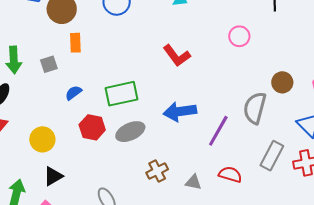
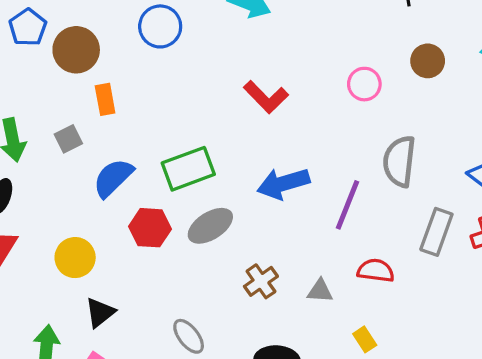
pink circle: (239, 36) -> (364, 84), moved
brown circle: (282, 82) -> (428, 61), moved
blue semicircle: (73, 93) -> (113, 178), size x1.6

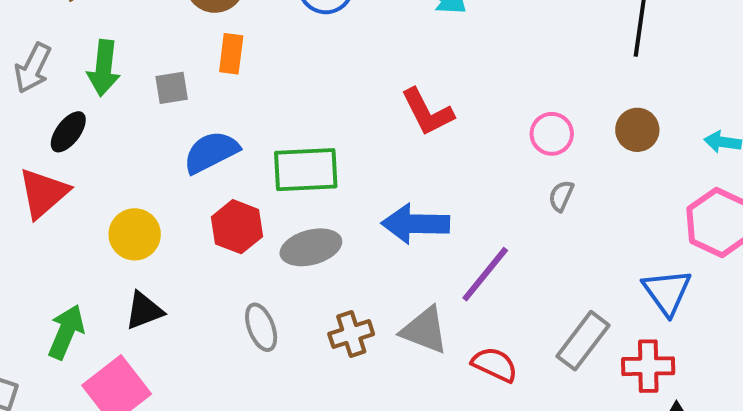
gray semicircle: (399, 161) -> (561, 196), moved, size x0.5
gray triangle: (320, 291) -> (425, 330), moved, size x1.5
gray ellipse: (189, 336) -> (261, 327), moved

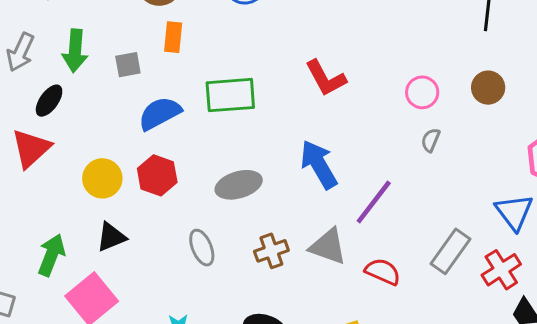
green rectangle: (306, 170) -> (230, 95), moved
blue arrow: (415, 224) -> (319, 165), turned 60
red hexagon: (237, 227) -> (157, 175), moved
red cross: (648, 366) -> (501, 270), turned -30

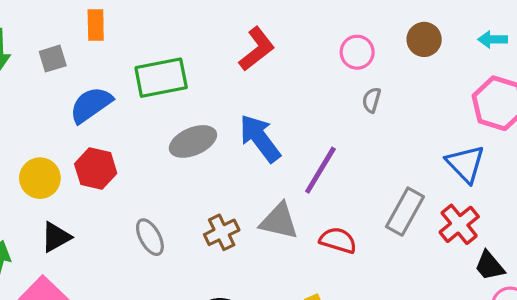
red L-shape: (326, 78) -> (257, 49), turned -93
gray ellipse: (239, 185) -> (193, 141), moved

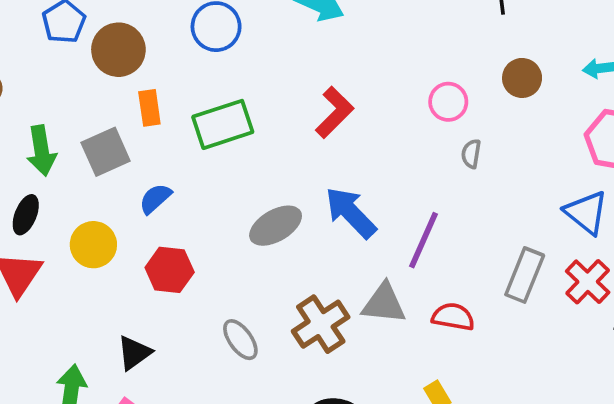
gray square: (53, 59) -> (106, 152), size x1.5
green rectangle: (161, 78) -> (223, 124), moved
blue semicircle: (91, 105) -> (155, 199), size x0.7
yellow circle: (40, 178) -> (93, 245), moved
brown cross: (222, 232) -> (321, 324), size x1.4

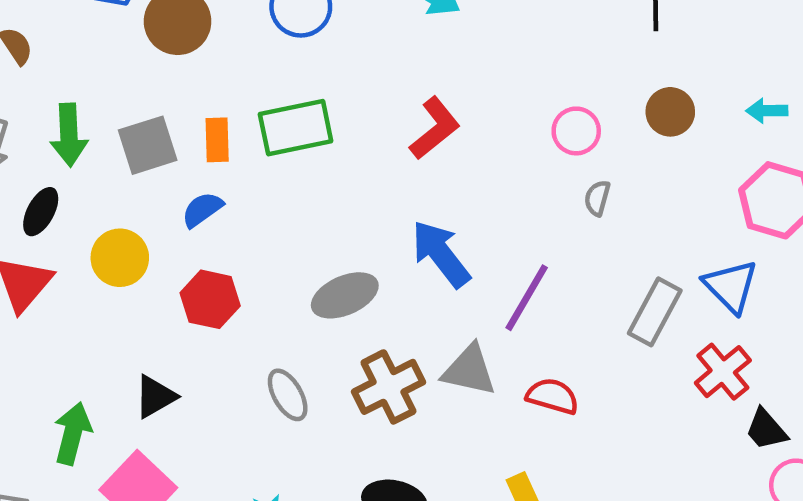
orange rectangle: (149, 108) -> (217, 140), moved
gray ellipse: (276, 226) -> (345, 295), moved
gray rectangle: (525, 275) -> (655, 312), moved

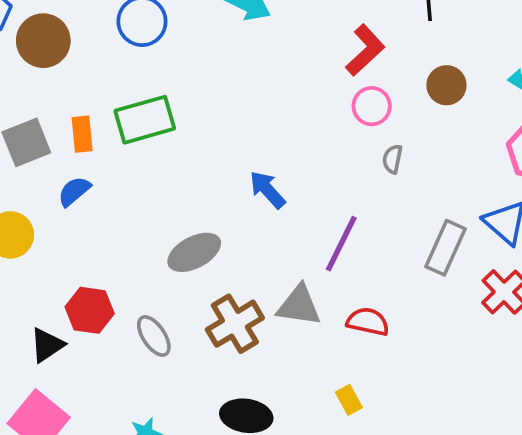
red L-shape: (435, 128) -> (365, 50), moved
blue arrow: (441, 254) -> (267, 190), moved, size x0.7
red hexagon: (210, 299) -> (90, 310), moved

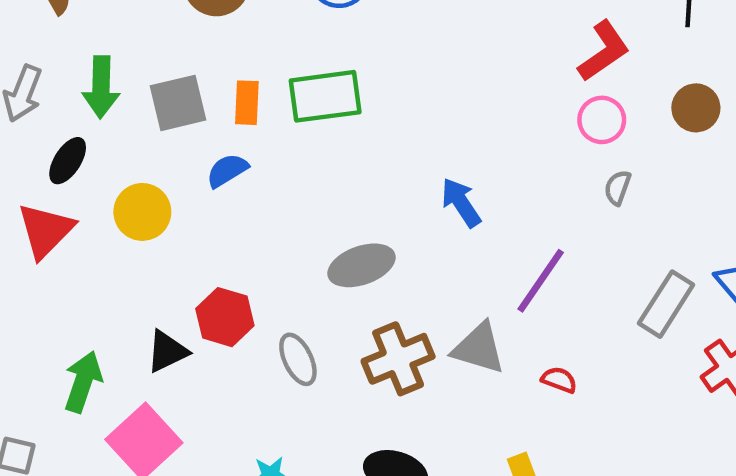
red semicircle: (368, 322) -> (559, 380), size x0.7

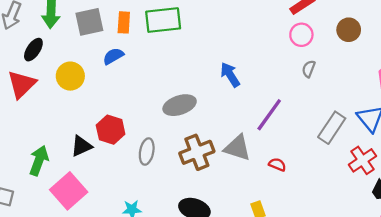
gray ellipse: (298, 359) -> (147, 152), turned 35

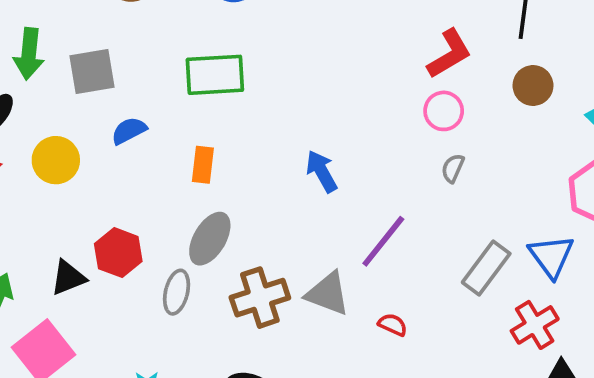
orange rectangle: (124, 22) -> (203, 165), moved
brown circle: (349, 30) -> (533, 86), moved
gray ellipse: (180, 105) -> (210, 239), moved, turned -44

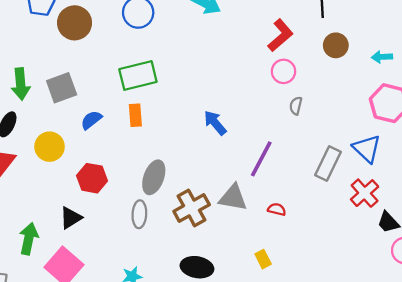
orange rectangle: (203, 165) -> (135, 115), moved
red hexagon: (118, 253) -> (92, 178), moved

